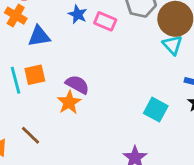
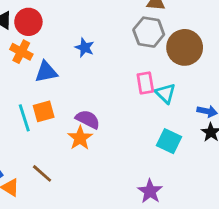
pink rectangle: (105, 21) -> (145, 83), moved, turned 60
cyan triangle: (172, 45) -> (165, 93), moved

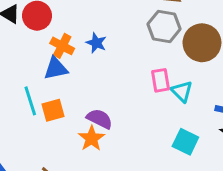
orange cross: (21, 52) -> (62, 46), moved
cyan line: (24, 118) -> (30, 101), moved

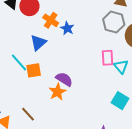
orange cross: (62, 46) -> (51, 20), moved
blue triangle: (56, 69) -> (38, 43), turned -36
cyan line: (30, 101) -> (19, 63), turned -30

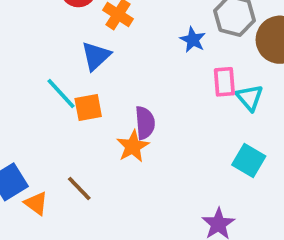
blue star: (67, 28) -> (193, 40), moved
purple semicircle: (64, 79) -> (145, 123), turned 54

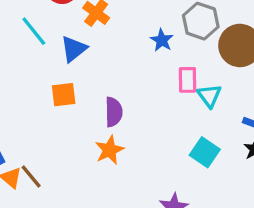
cyan line: (61, 93) -> (34, 31), moved
orange star: (133, 146) -> (109, 150), moved
brown line: (79, 189) -> (31, 177), moved

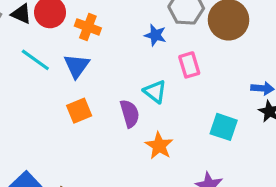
cyan triangle: (209, 96) -> (155, 92), moved
orange star: (109, 150) -> (159, 146), moved

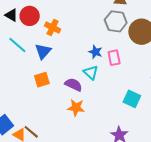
blue star: (155, 35) -> (96, 52), moved
purple semicircle: (130, 114) -> (73, 85), turned -54
orange star: (159, 146) -> (76, 108), moved, turned -30

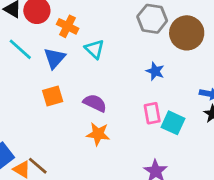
blue star: (96, 52) -> (155, 71), moved
pink rectangle: (114, 58) -> (152, 113), moved
cyan triangle: (91, 72) -> (94, 49), moved

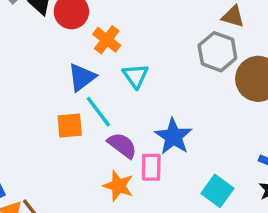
cyan line: (20, 49) -> (98, 112), moved
blue star: (155, 71) -> (173, 137), moved, size x1.5
pink rectangle: (152, 113) -> (151, 167), moved

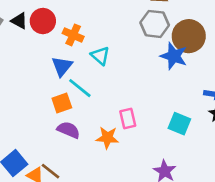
blue star: (173, 137) -> (174, 56), moved
purple semicircle: (122, 145) -> (69, 130), moved

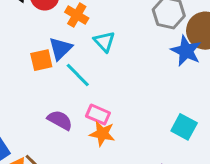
orange square: (62, 103) -> (41, 60), moved
pink rectangle: (128, 119) -> (98, 115), moved, turned -60

